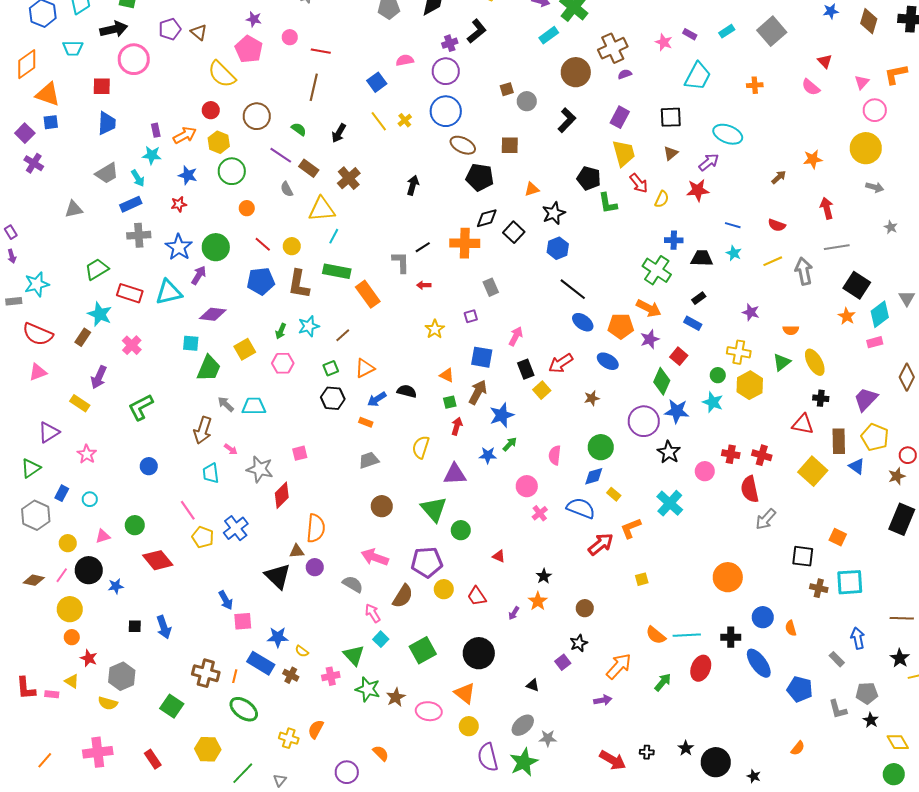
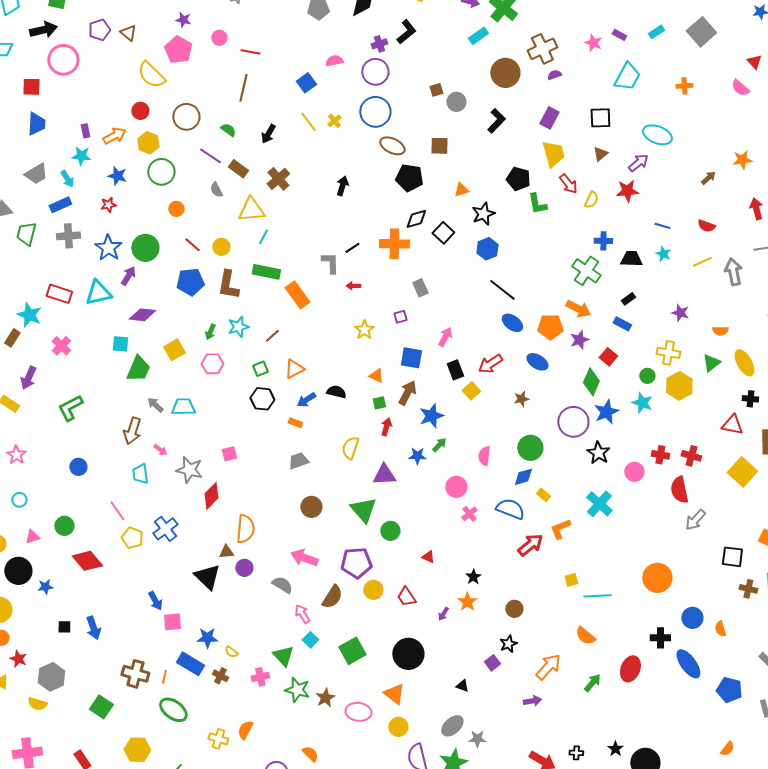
green trapezoid: (97, 269) -> (26, 234), moved, turned -45
blue star: (677, 411) -> (606, 412), turned -30
cyan line: (687, 635) -> (597, 596), moved

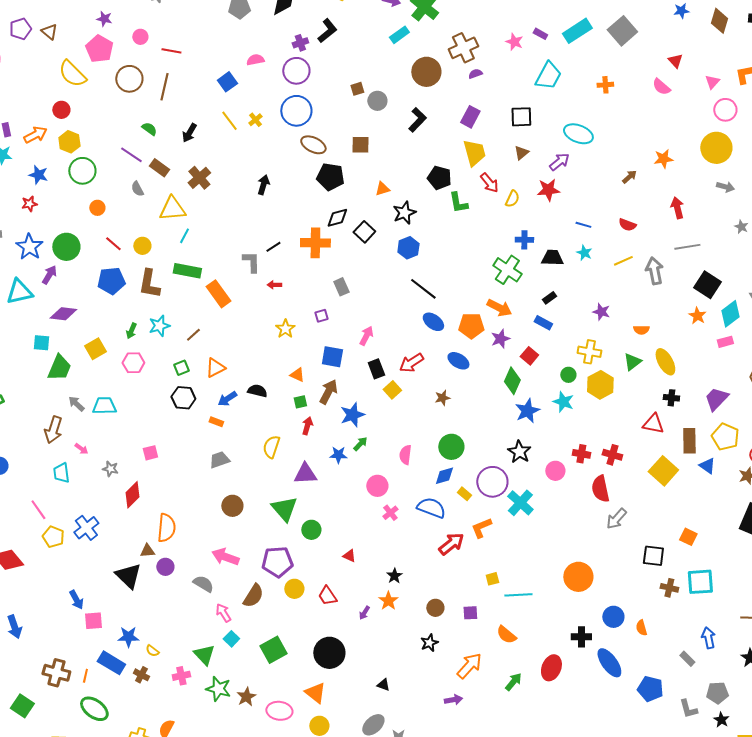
cyan rectangle: (656, 32) -> (577, 31), size x1.8
brown circle: (186, 117) -> (129, 79), moved
purple circle: (573, 422) -> (492, 482), moved
gray star: (189, 470) -> (110, 469), size x0.6
purple square: (492, 663) -> (470, 613), moved, turned 35

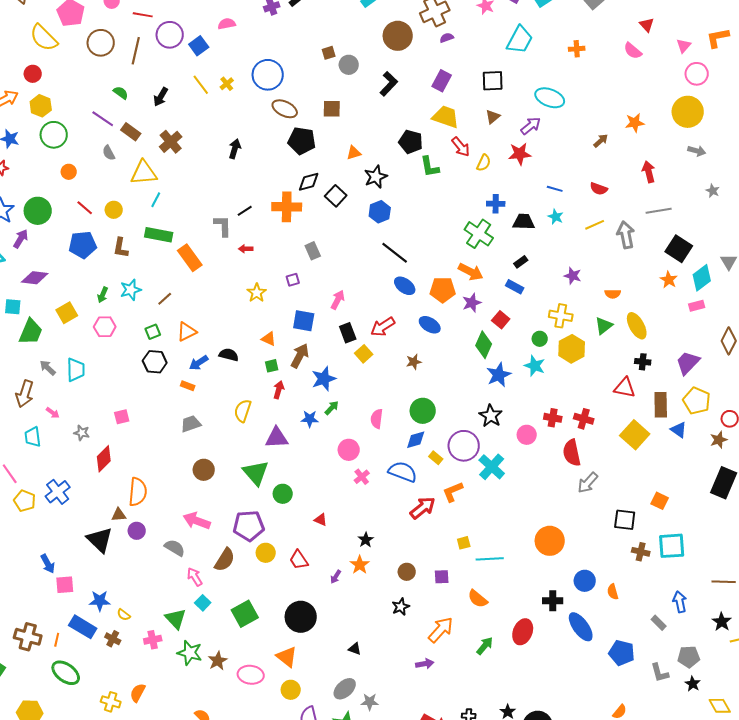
purple circle: (296, 71) -> (170, 35), moved
yellow trapezoid: (474, 153) -> (446, 117), turned -56
brown L-shape: (149, 284) -> (121, 248), size x0.7
cyan trapezoid: (104, 406) -> (76, 370), turned 90

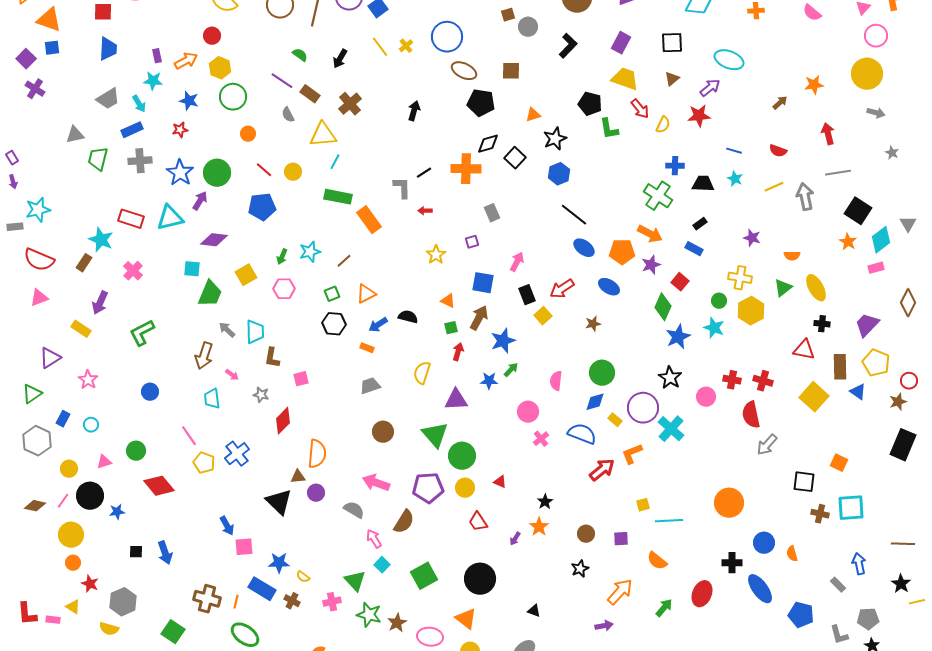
brown L-shape: (121, 248) -> (272, 358), moved
green circle: (283, 494) -> (462, 456), size x1.4
yellow circle: (266, 553) -> (465, 488), moved

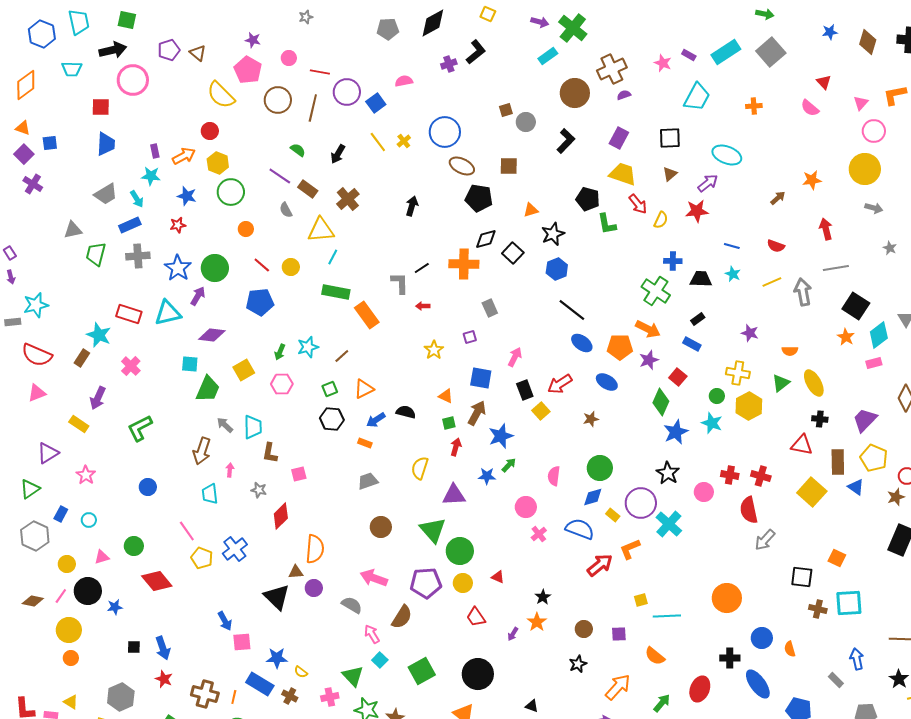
orange triangle: (49, 20) -> (23, 128), moved, size x0.6
pink arrow: (232, 375) -> (230, 470), turned -120
red star: (90, 584) -> (164, 679), moved

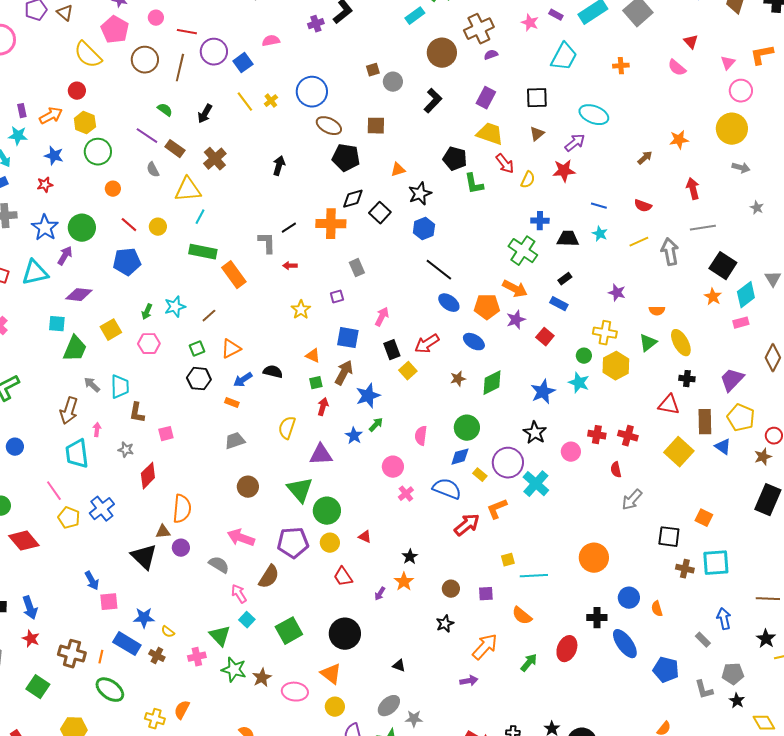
green diamond: (661, 402) -> (492, 383), moved, turned 40
blue star: (487, 476) -> (354, 436), turned 30
cyan trapezoid: (210, 494) -> (77, 454), size x1.4
red semicircle: (749, 510) -> (616, 470), size x0.6

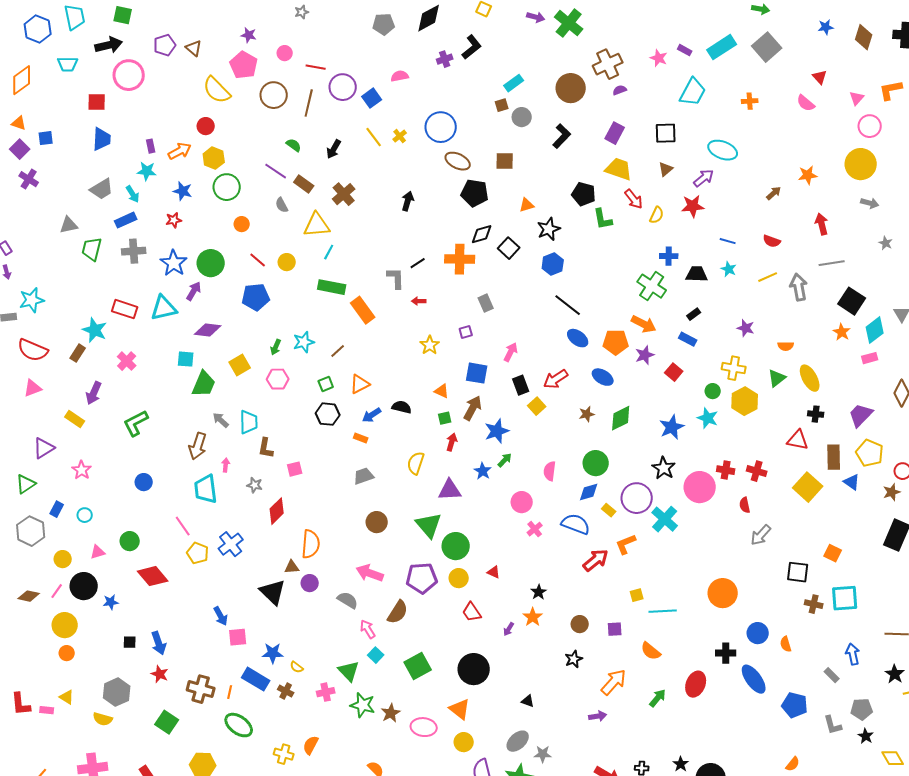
cyan rectangle: (415, 16) -> (514, 83), moved
pink circle: (571, 452) -> (700, 487), size x1.6

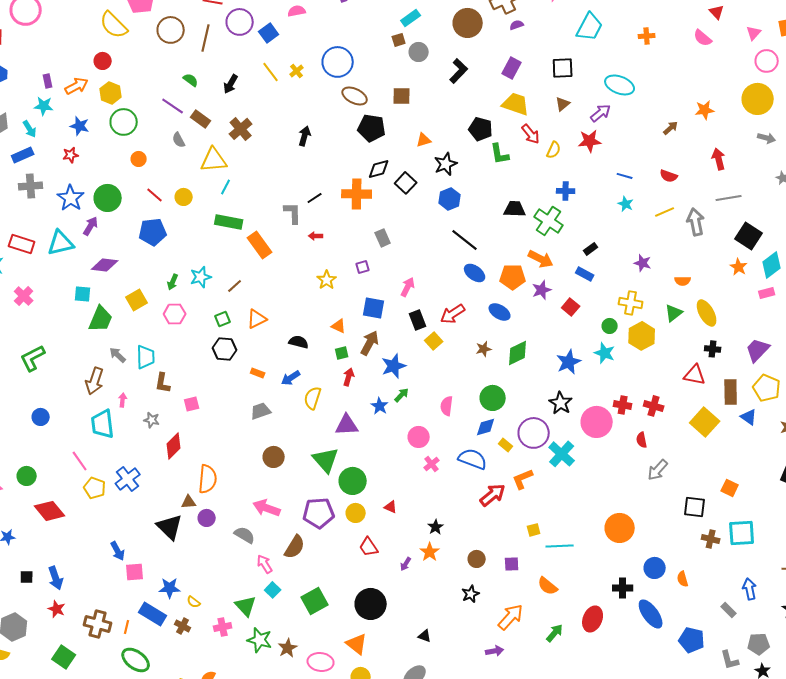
black trapezoid: (697, 274) -> (515, 209), moved
blue arrow: (372, 415) -> (291, 378), moved

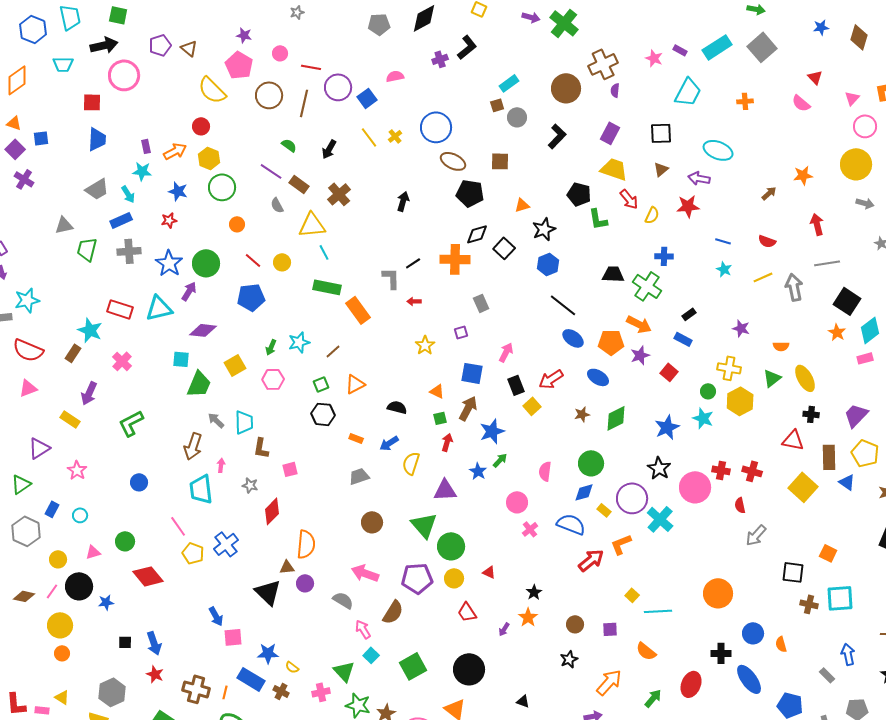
purple semicircle: (517, 25) -> (615, 90), turned -64
purple arrow: (601, 113) -> (699, 178), turned -130
cyan line: (226, 187) -> (324, 252), turned -56
yellow square: (534, 530) -> (632, 595), turned -32

